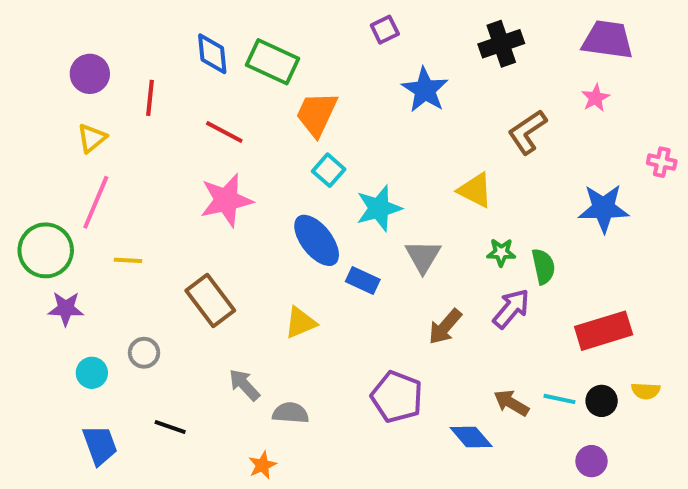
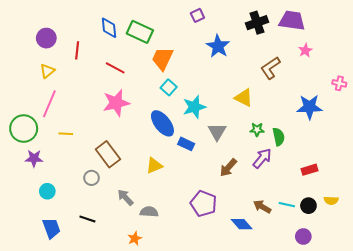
purple trapezoid: (608, 40) -> (292, 21), moved
red rectangle: (604, 331) -> (309, 170), size x0.6
gray circle: (144, 353) -> (92, 178), moved

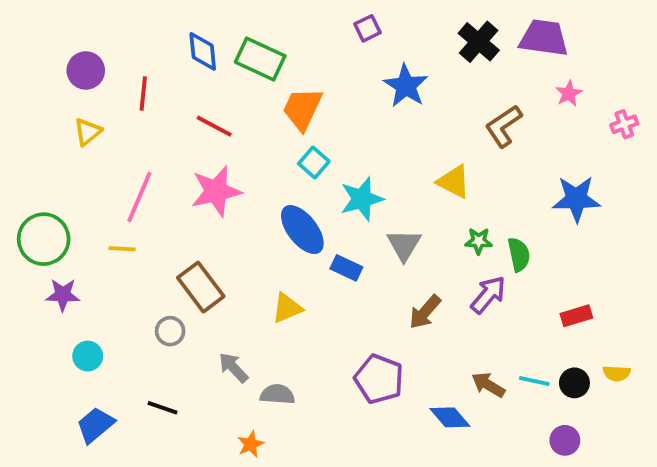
black cross: (257, 23) -> (479, 42), turned -30
pink cross: (339, 83) -> (624, 124), moved, turned -32
pink line: (49, 104) -> (139, 197), moved
blue trapezoid: (51, 228) -> (95, 425), turned -110

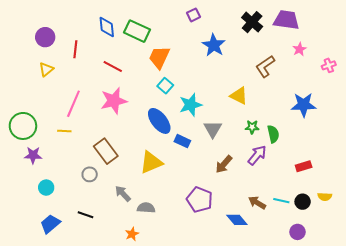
yellow triangle: (287, 308) -> (151, 162), size x1.4

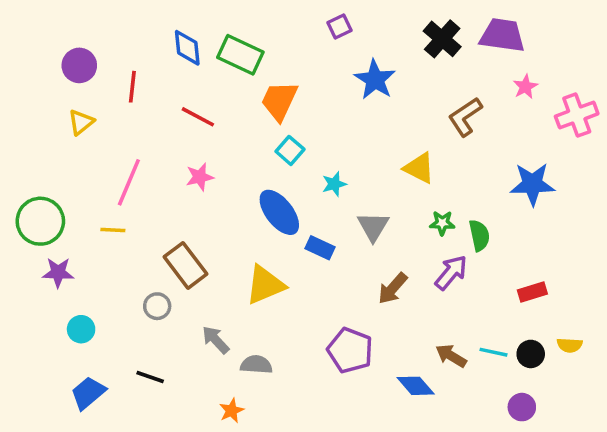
pink cross: (329, 65) -> (577, 115), size x1.6
pink star: (114, 101) -> (200, 177), size x0.6
cyan star: (191, 105) -> (334, 184), size x0.6

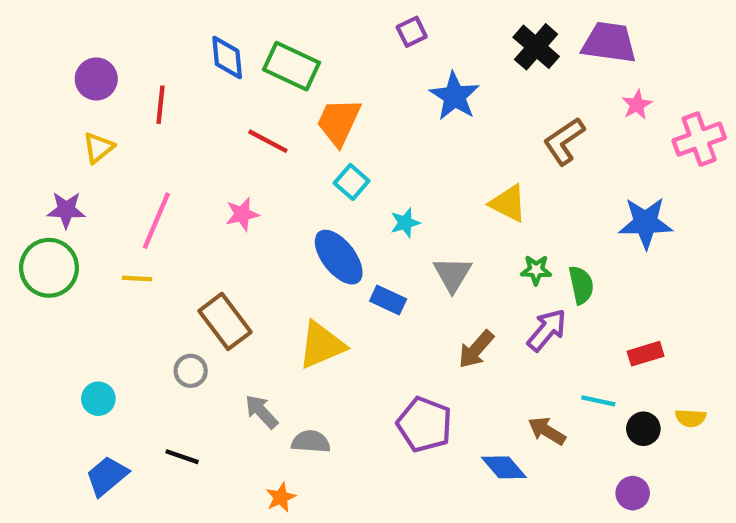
red line: (198, 117) -> (268, 141), moved
purple star: (58, 273) -> (66, 210), moved
cyan line: (494, 352) -> (598, 401), moved

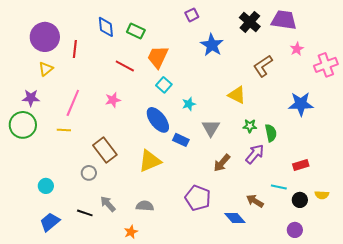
green rectangle: (291, 66) -> (136, 31), size x0.7
purple circle: (96, 79) -> (45, 37), size x1.5
gray arrow: (261, 412) -> (108, 204), moved

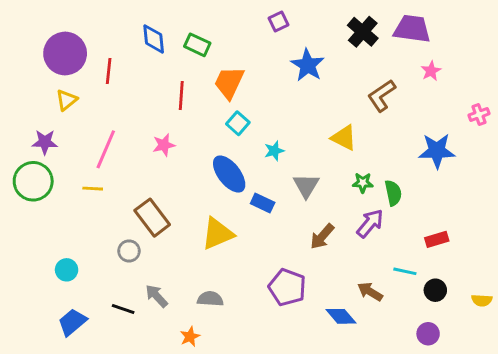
pink cross: (326, 65) -> (479, 114), moved, size x0.6
red line: (125, 66) -> (181, 96), turned 66
yellow semicircle: (322, 195) -> (482, 300), moved

